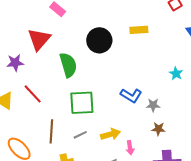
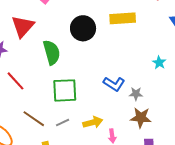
yellow rectangle: (139, 30) -> (123, 18), size x1.4
brown star: (158, 129) -> (141, 118), size x1.5
brown line: (51, 131) -> (34, 119), turned -60

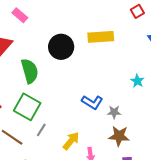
green square: (65, 90) -> (27, 107), moved, turned 32
gray line: (63, 122) -> (41, 130), moved, turned -32
yellow arrow: (93, 122) -> (71, 141), turned -36

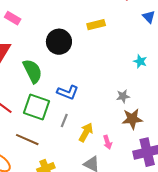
yellow rectangle: (101, 37) -> (96, 25), size x0.7
blue L-shape: (92, 102) -> (68, 92), moved
gray line: (41, 130) -> (64, 121), moved

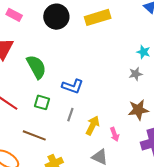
yellow rectangle: (96, 25) -> (98, 17), size x1.4
black circle: (59, 42) -> (56, 17), moved
gray star: (123, 96) -> (136, 74), moved
green square: (36, 107) -> (42, 102), size x0.6

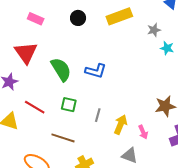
black circle: (56, 17) -> (78, 18), size x0.6
gray star: (136, 74) -> (154, 30), moved
blue L-shape: (73, 86) -> (96, 71), moved

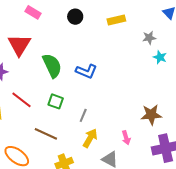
yellow rectangle: (119, 16) -> (116, 20), size x0.7
yellow arrow: (121, 125) -> (90, 138), moved

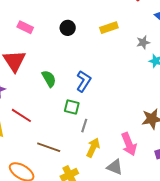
green semicircle: (52, 66) -> (49, 79), size x0.7
blue L-shape: (86, 71) -> (84, 81), turned -75
green square: (56, 101) -> (72, 107), moved
pink arrow: (126, 138) -> (129, 144), size x1.6

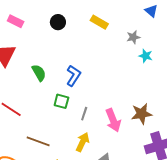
yellow rectangle: (109, 28) -> (99, 22), turned 48
gray line: (84, 126) -> (84, 114), moved
pink arrow: (129, 144) -> (113, 120), moved

